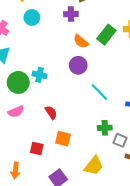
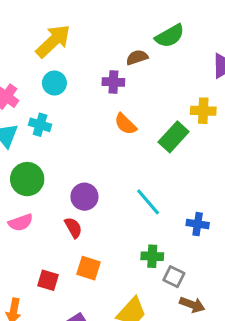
green rectangle: (106, 35) -> (174, 137), moved
purple circle: (78, 65) -> (84, 197), moved
cyan cross: (39, 75) -> (40, 125), moved

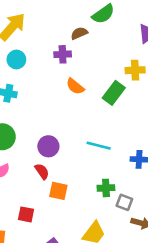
cyan line: (148, 202) -> (99, 146), turned -30
orange square: (88, 268) -> (58, 191), moved

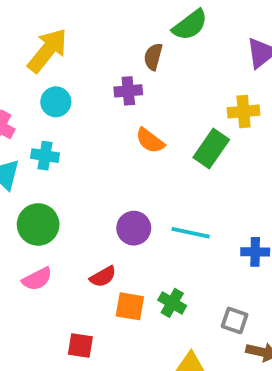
brown semicircle: (79, 33) -> (153, 57), turned -49
purple circle: (48, 146) -> (134, 228), moved
red semicircle: (42, 171) -> (103, 277), turned 98
green cross: (106, 188) -> (172, 303), moved, turned 35

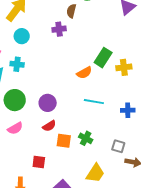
yellow cross: (244, 111) -> (124, 67), moved
orange semicircle: (150, 141) -> (84, 73), moved, turned -63
purple circle: (134, 228) -> (48, 103), moved

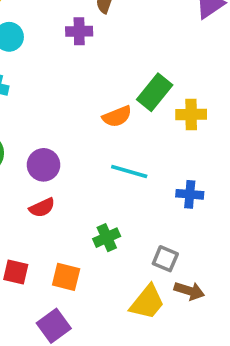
green cross: (86, 138) -> (107, 238), turned 32
orange square: (64, 141) -> (66, 277), moved
yellow trapezoid: (95, 173) -> (147, 302), moved

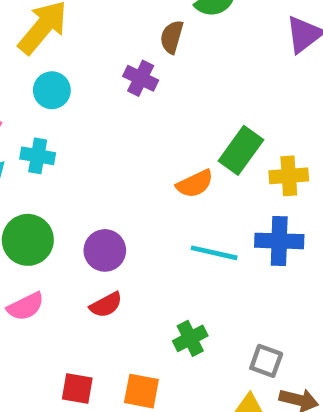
purple cross: (79, 31) -> (141, 78), turned 30
blue cross: (190, 194) -> (279, 241), moved, size x1.4

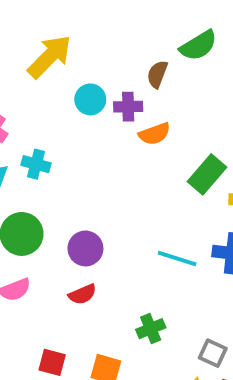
purple cross: (141, 78) -> (128, 107), turned -32
cyan circle: (52, 90) -> (90, 99), moved
orange semicircle: (195, 184) -> (155, 134), moved

